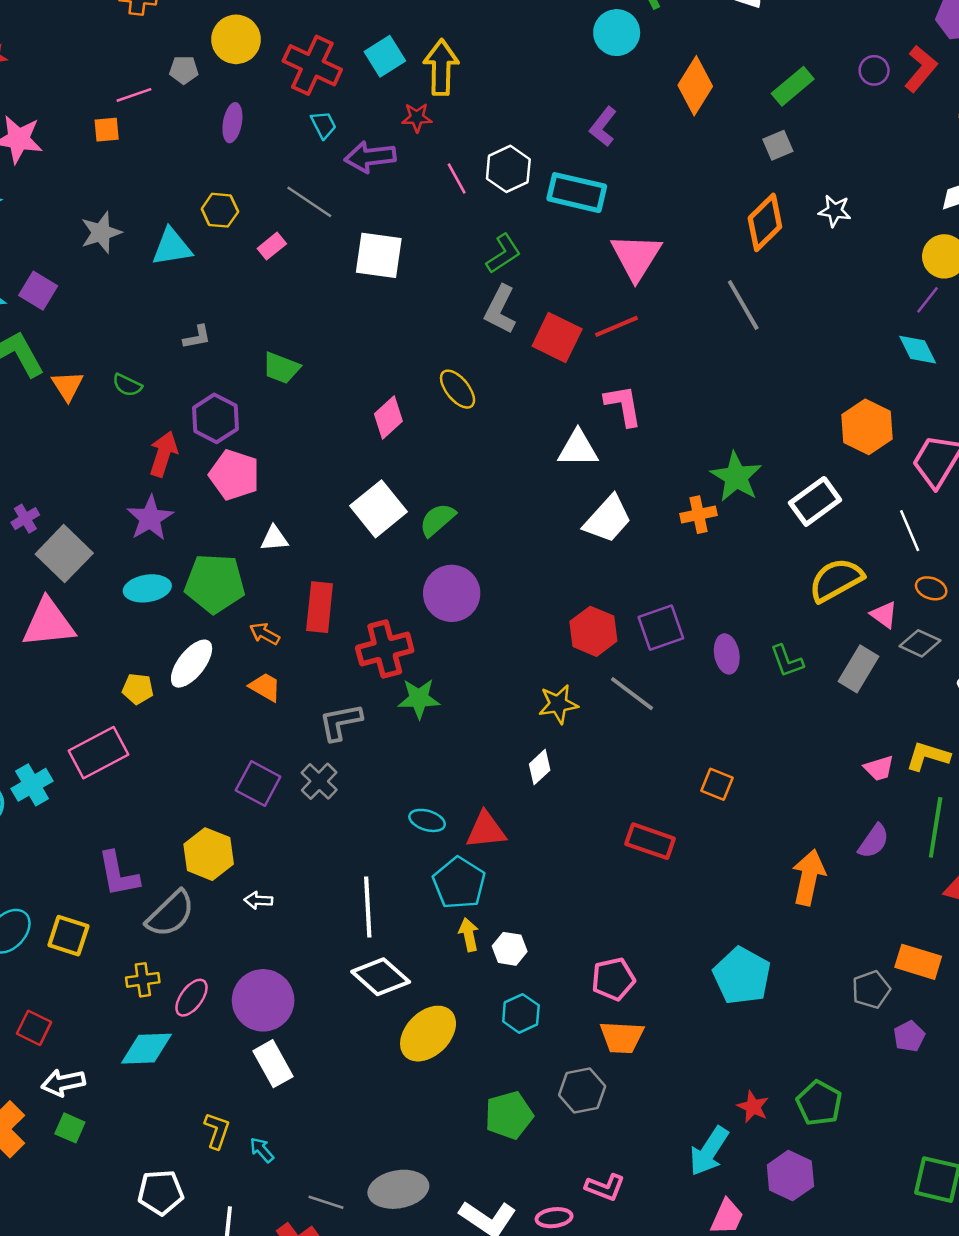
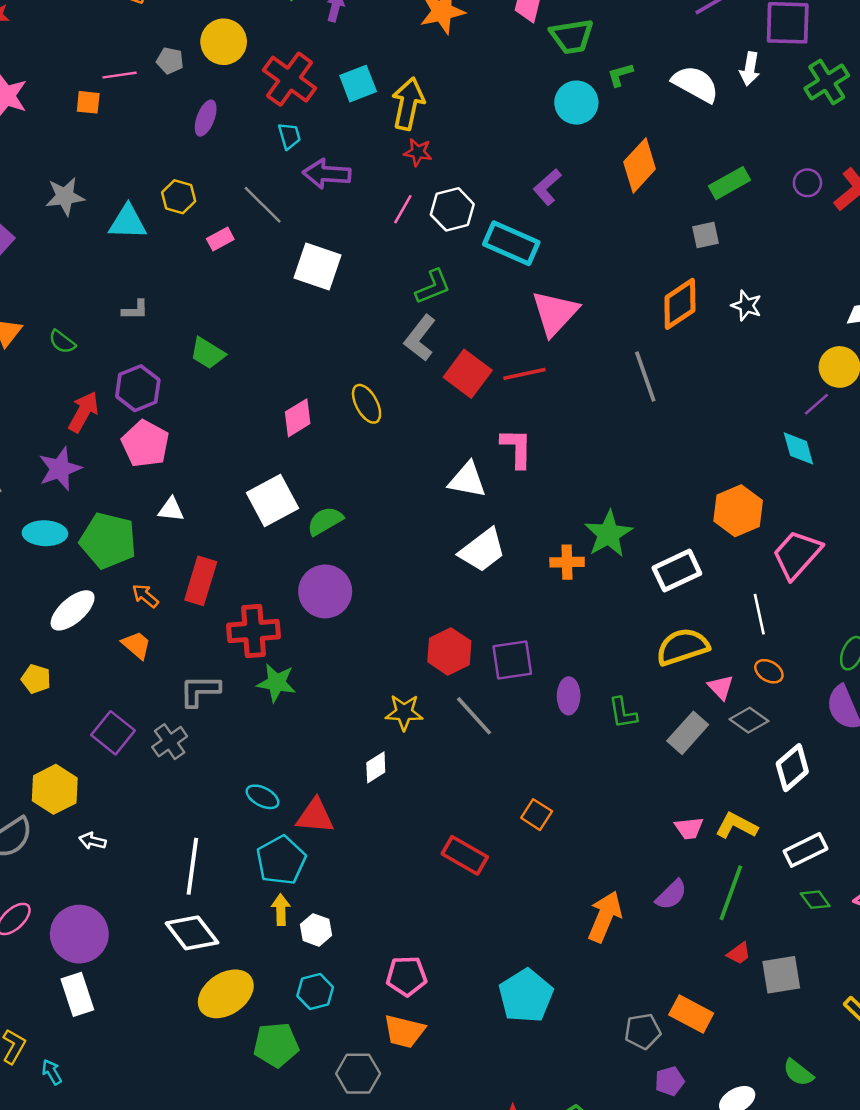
red star: (417, 118) -> (418, 152), moved
pink line: (457, 179) -> (403, 209), turned 48
yellow pentagon: (138, 689) -> (36, 679), moved
green pentagon: (509, 1115) -> (276, 1045), moved

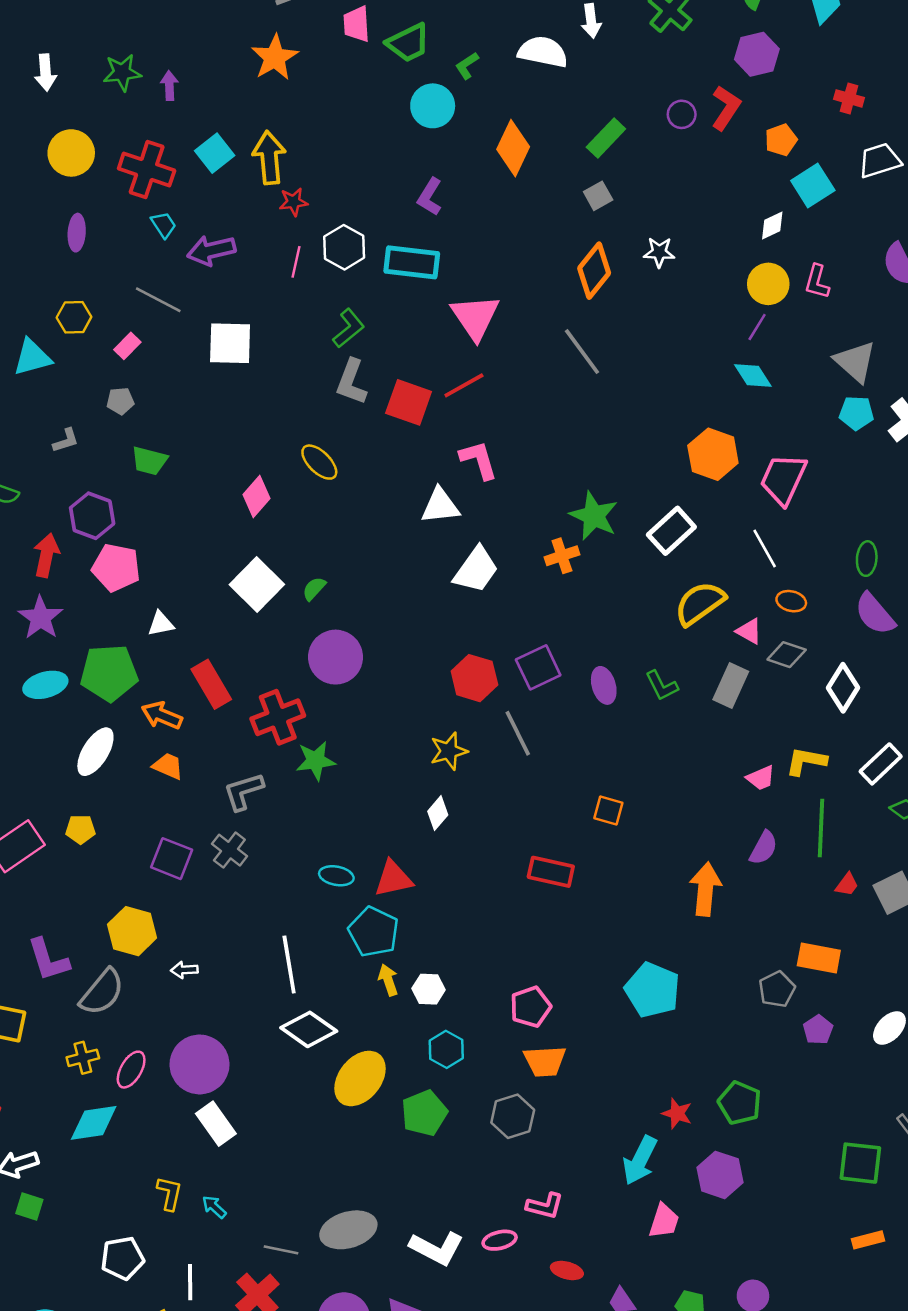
gray pentagon: (170, 61) -> (120, 401), moved
green semicircle: (325, 521) -> (314, 589), size x0.7
red rectangle: (201, 581) -> (211, 684), turned -30
orange arrow: (145, 596) -> (162, 715), size x1.4
gray line: (474, 716) -> (518, 733), turned 33

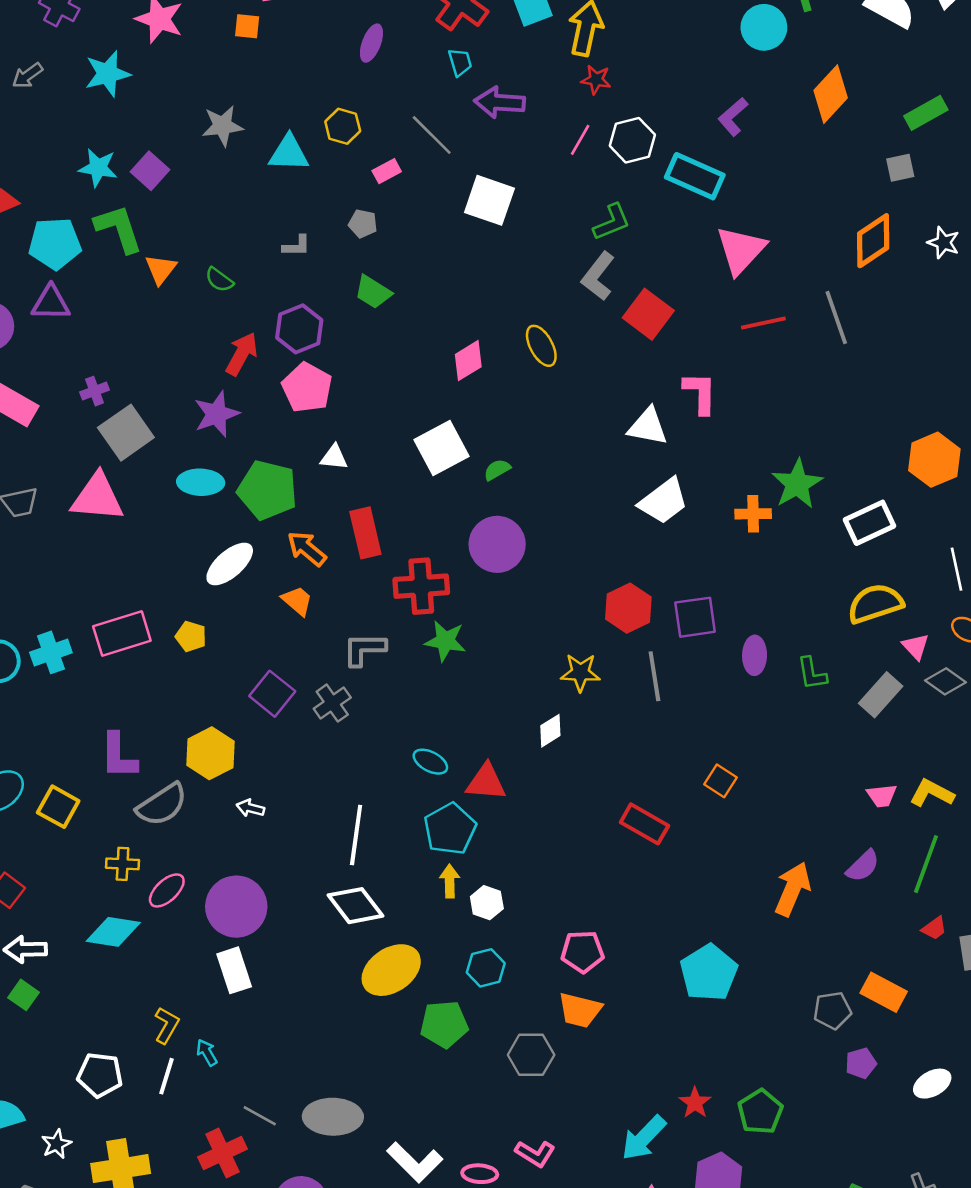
red line: (464, 385) -> (763, 323), moved
white line: (190, 1282) -> (166, 1076), moved

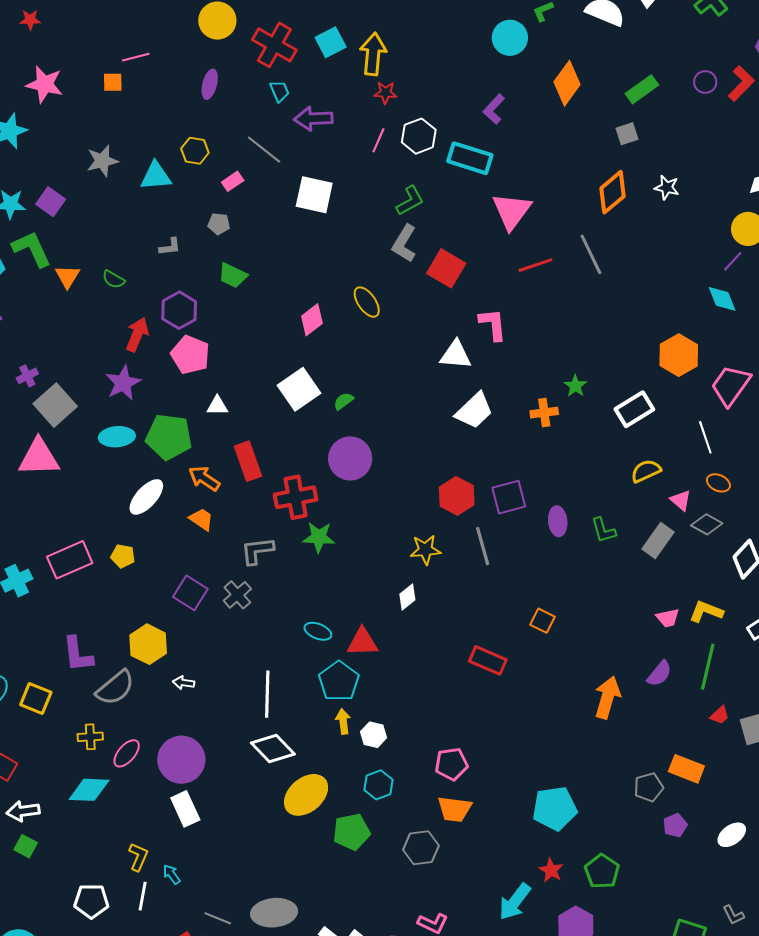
green star: (797, 484) -> (575, 386), size x0.6
yellow semicircle: (875, 604) -> (646, 471), size x0.7
cyan pentagon: (709, 973) -> (555, 808), moved, turned 30

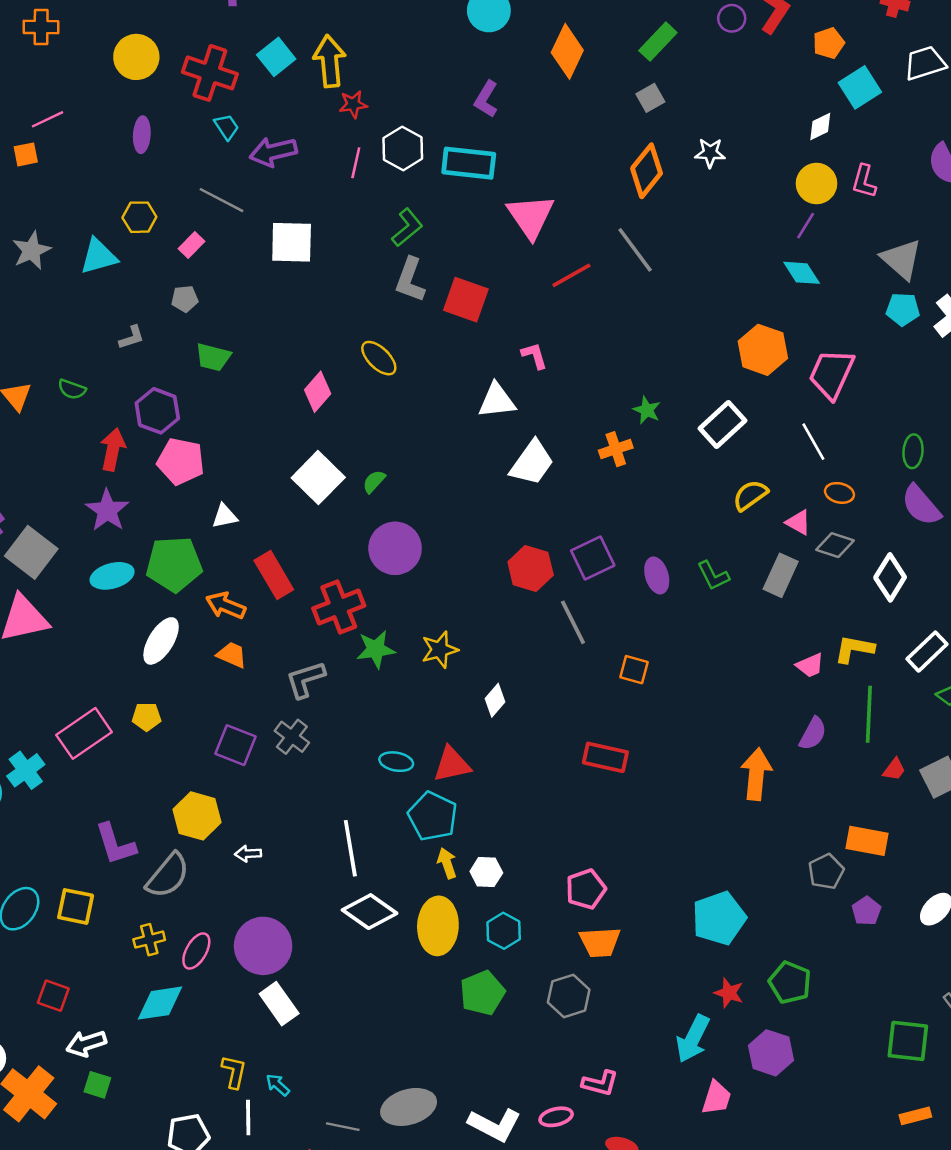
pink L-shape: (493, 324) -> (534, 356), size x0.7
yellow star: (425, 550) -> (440, 650), moved
orange square: (543, 621) -> (634, 670), moved
yellow ellipse: (306, 795) -> (438, 926), moved, turned -36

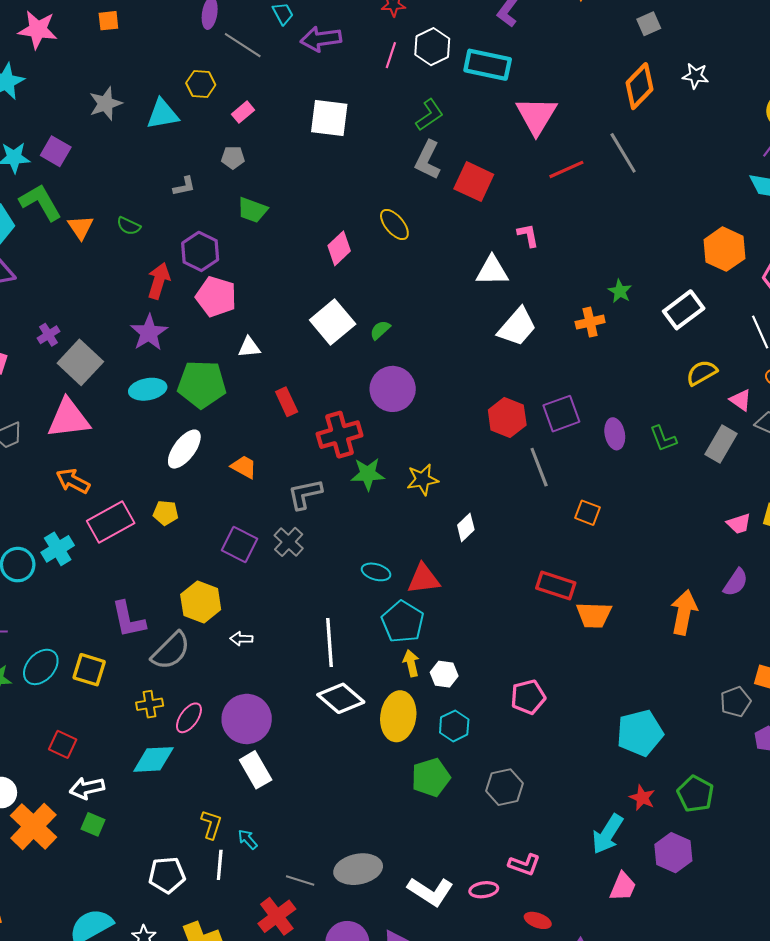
gray line: (222, 200) -> (243, 45), moved
red rectangle: (274, 575) -> (287, 402), size x0.7
orange arrow: (226, 606) -> (73, 481), moved
orange trapezoid: (600, 942) -> (594, 615), moved

